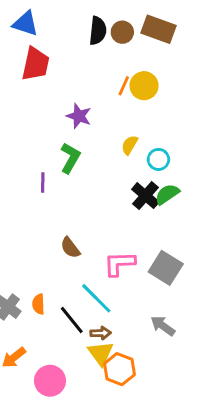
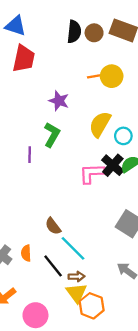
orange line: (124, 86) -> (95, 76), turned 56
yellow semicircle: (130, 145) -> (100, 124), size x1.6
brown semicircle: (70, 248) -> (53, 226), moved
pink L-shape: (119, 264) -> (92, 173), moved

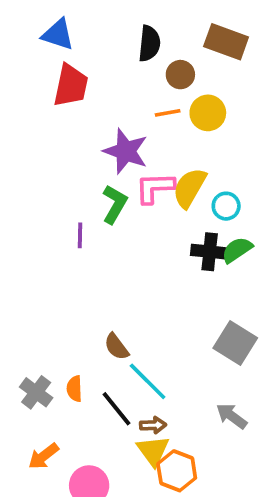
brown circle: (94, 33) -> (180, 75), moved
orange line: (95, 76) -> (168, 113), moved
purple star: (59, 101) -> (126, 151), size x1.4
black cross: (113, 165) -> (210, 252), turned -35
pink L-shape: (92, 173) -> (155, 188), moved

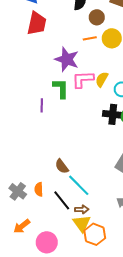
yellow semicircle: (190, 188) -> (102, 79), size x0.7
green L-shape: (115, 204) -> (61, 88), turned -30

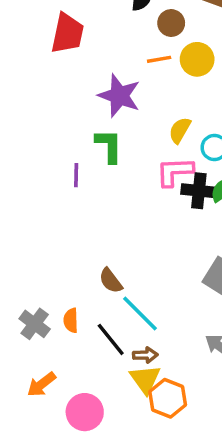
pink L-shape: (83, 79) -> (175, 172), moved

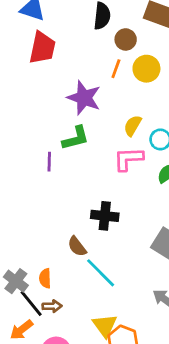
orange line: (159, 59) -> (116, 69), turned -60
green L-shape: (109, 146) -> (76, 138), turned 76
black cross: (199, 191) -> (105, 216), moved
black line: (111, 339) -> (31, 303), moved
brown arrow: (145, 355) -> (52, 306), moved

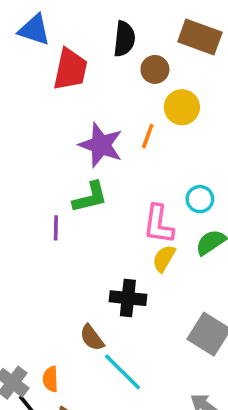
red trapezoid: (42, 48) -> (70, 69), moved
orange line: (116, 69) -> (148, 136), moved
yellow semicircle: (133, 126) -> (164, 258), moved
pink L-shape: (128, 159) -> (159, 224), turned -80

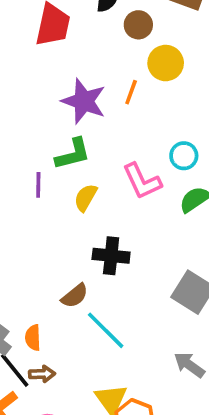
pink L-shape: (159, 224) -> (142, 181), turned -33
yellow semicircle: (164, 258) -> (86, 198), moved
brown semicircle: (92, 338) -> (75, 296), turned -92

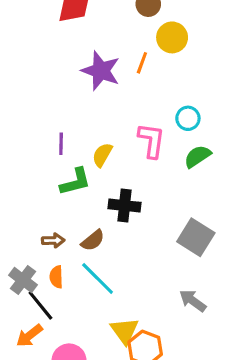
green L-shape: (73, 154) -> (75, 182), moved
pink L-shape: (142, 181) -> (151, 141), turned -147
cyan line: (106, 330) -> (98, 278), moved
brown arrow: (42, 374) -> (53, 240), moved

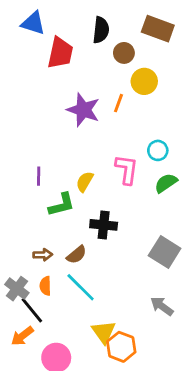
purple line: (61, 144) -> (39, 176), moved

